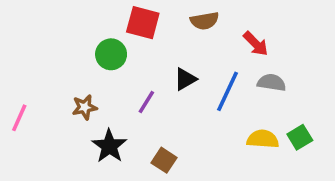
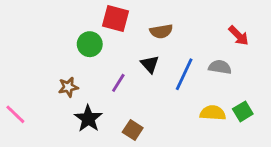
brown semicircle: (205, 21) -> (161, 31), moved
red arrow: (256, 44) -> (239, 36), moved
black triangle: (185, 79) -> (150, 64), turned -42
pink line: (19, 118) -> (15, 114), moved, turned -70

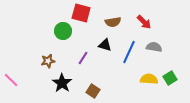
red arrow: (239, 36) -> (144, 22), moved
black triangle: (150, 64) -> (105, 45), turned -32

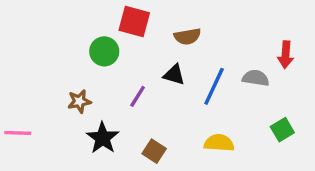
red arrow: (144, 22) -> (286, 55), moved, turned 49
yellow semicircle: (149, 79) -> (219, 143), moved
pink line: (11, 80) -> (18, 133), turned -42

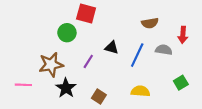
brown semicircle: (187, 36) -> (150, 23), moved
brown star: (79, 101) -> (51, 65), size x1.6
pink line: (18, 133) -> (23, 85), moved

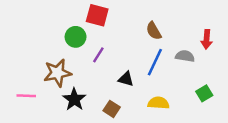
brown semicircle: (150, 23) -> (154, 31), moved, turned 70
black triangle: (112, 48) -> (126, 79), moved
purple line: (88, 61) -> (98, 55), moved

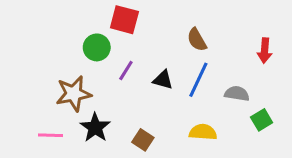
gray semicircle: (185, 56) -> (237, 94), moved
black triangle: (126, 79) -> (163, 80), moved
pink line: (26, 96) -> (51, 135), moved

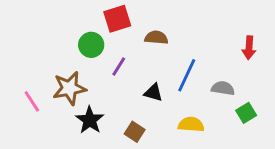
red square: (124, 20) -> (117, 19), turned -32
brown semicircle: (197, 40) -> (156, 38), moved, turned 125
black triangle: (163, 80) -> (153, 93), moved
pink line: (51, 135) -> (32, 101), moved, turned 55

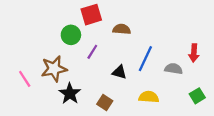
red arrow: (249, 48) -> (194, 53), moved
green square: (246, 113) -> (197, 96), moved

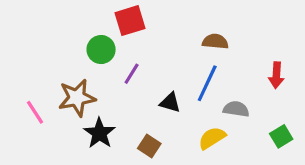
brown semicircle: (122, 29) -> (215, 41), moved
gray semicircle: (174, 69) -> (236, 109), moved
yellow semicircle: (149, 97) -> (212, 138), turned -36

